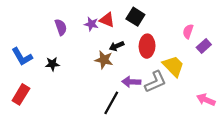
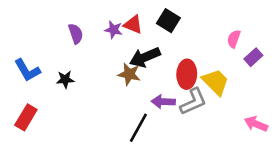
black arrow: (117, 46) -> (145, 57), size x1.6
red ellipse: (147, 46) -> (187, 74), moved

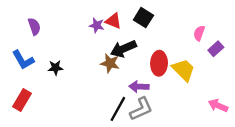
purple semicircle: (76, 34) -> (34, 26), moved
gray L-shape: (193, 102) -> (141, 109), moved

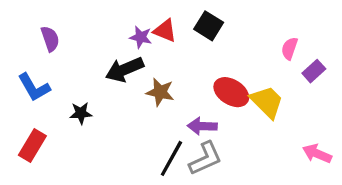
black arrow: (123, 49) -> (125, 69), moved
red ellipse: (159, 63) -> (231, 92), turned -60
black star: (55, 68) -> (81, 113), moved

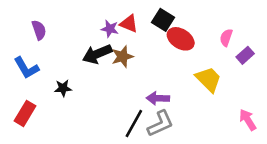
brown star: (160, 92) -> (122, 57), moved, turned -30
red ellipse: (231, 92) -> (181, 39), moved
pink arrow: (317, 154) -> (248, 120), turned 35

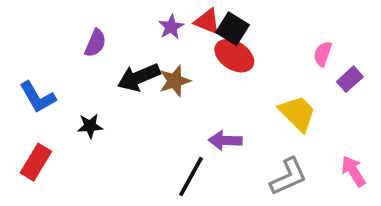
red triangle: (129, 24) -> (207, 21), moved
purple star: (110, 29) -> (171, 27), moved, turned 30
purple semicircle: (39, 30) -> (95, 43), moved, turned 42
red ellipse: (181, 39) -> (234, 56), moved
gray L-shape: (160, 124) -> (288, 177), moved

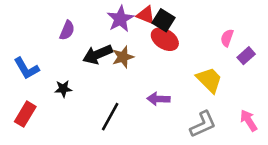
purple star: (171, 27) -> (120, 19), size x1.5
black line: (191, 177) -> (110, 117), moved

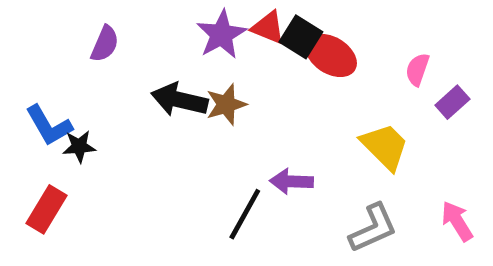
purple semicircle: (67, 30) -> (105, 44), moved
red ellipse: (165, 39) -> (331, 55), moved
black arrow: (98, 54) -> (179, 100), turned 36
black star: (63, 89) -> (79, 146), moved
black line: (110, 117) -> (245, 214), moved

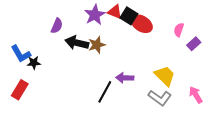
purple semicircle: (105, 44) -> (57, 26), moved
yellow trapezoid: (385, 146) -> (165, 76), moved
gray L-shape: (373, 228) -> (160, 98), turned 60

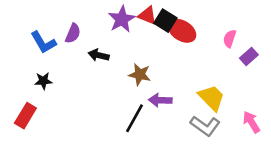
black arrow: (77, 43) -> (99, 55), size x0.7
brown star: (97, 45) -> (140, 74), moved, turned 30
blue L-shape: (21, 54) -> (43, 42), moved

